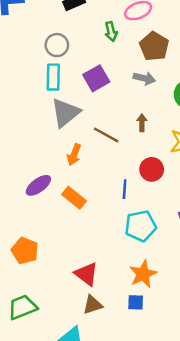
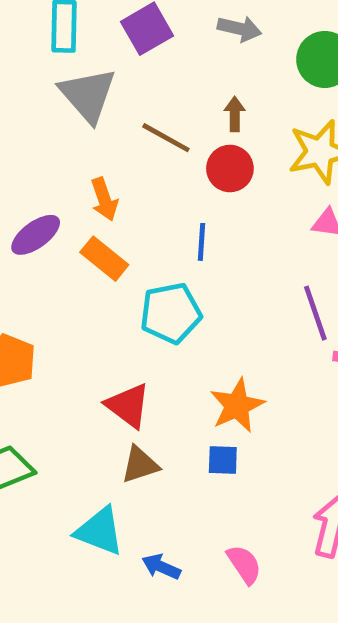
gray triangle: (65, 113) -> (88, 95), turned -32
orange arrow: (74, 155) -> (104, 199), moved, turned -40
red circle: (152, 169) -> (230, 168), moved
cyan pentagon: (141, 226) -> (171, 313), moved

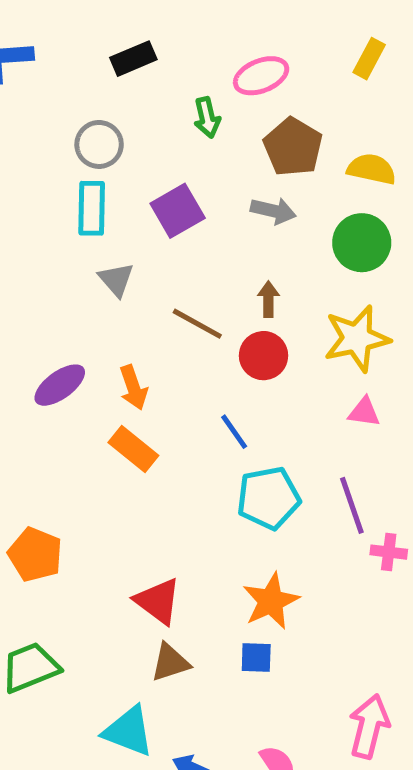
gray triangle: (88, 95) -> (116, 280), size x0.6
purple ellipse: (36, 235) -> (60, 385), moved
blue line: (201, 242) -> (234, 432), turned -39
cyan pentagon: (171, 313) -> (268, 498), moved

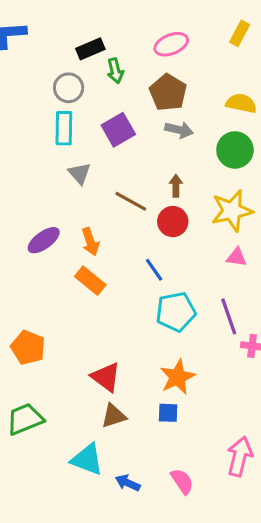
black rectangle: (133, 59) -> (90, 49), moved
green arrow: (207, 117) -> (115, 71), moved
brown pentagon: (293, 147) -> (168, 92), moved

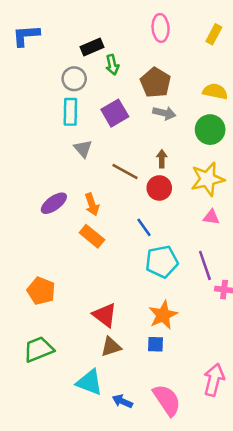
pink ellipse: (171, 44) -> (161, 28), moved, turned -72
pink semicircle: (182, 481) -> (167, 400), size x1.5

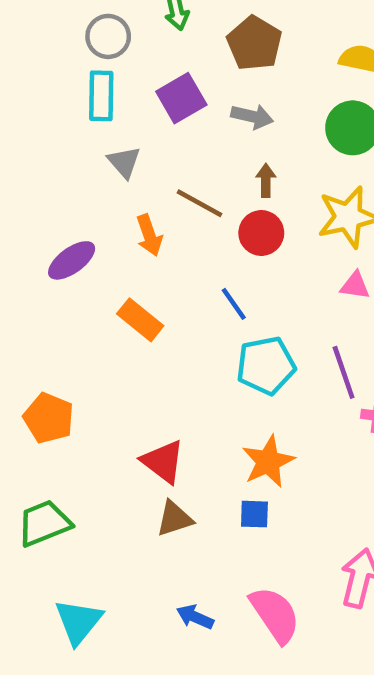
gray arrow: (164, 113) -> (252, 116), moved
orange arrow: (92, 204) -> (149, 235), moved
cyan triangle: (89, 382) -> (78, 622), moved, turned 48

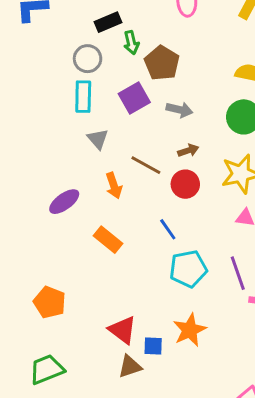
brown pentagon: (254, 43) -> (162, 63), moved
brown arrow: (266, 180) -> (188, 151), turned 72
blue square: (254, 514) -> (153, 346), moved

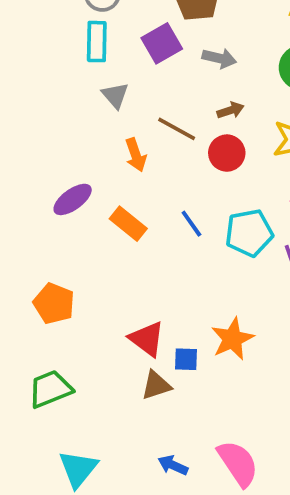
purple ellipse: (64, 202) -> (73, 199), moved
blue line: (168, 229) -> (191, 224), moved
cyan pentagon: (188, 269) -> (249, 233), moved

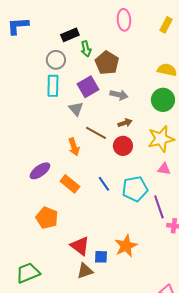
gray triangle: (115, 95) -> (76, 109), moved
orange pentagon: (54, 304) -> (47, 218), moved

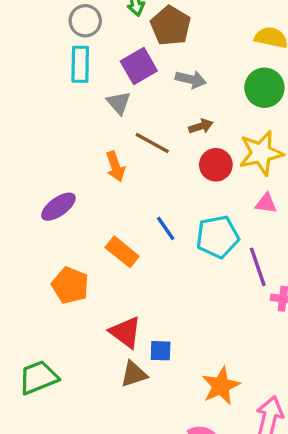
red circle: (123, 146) -> (216, 165), moved
orange rectangle: (70, 184) -> (122, 252), moved
orange star: (126, 246) -> (221, 386), moved

